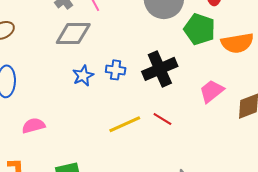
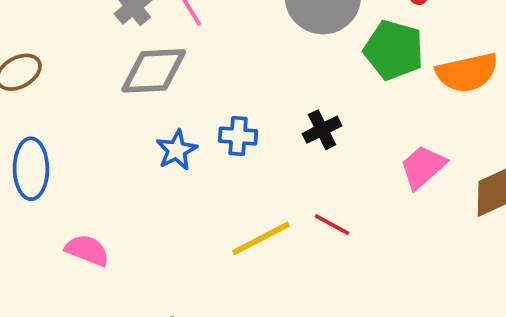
black cross: (160, 69) -> (322, 130), size x0.6
pink semicircle: (33, 126) -> (87, 250), turned 40

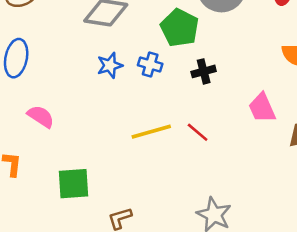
green pentagon: (394, 50) -> (180, 28), moved
pink trapezoid: (423, 167) -> (262, 108), turned -84

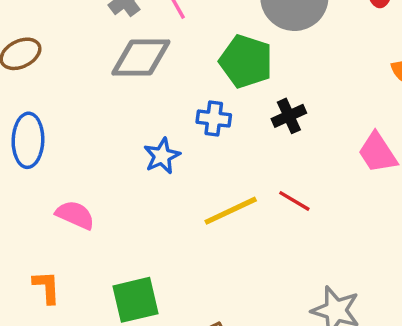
blue star: (110, 65) -> (162, 156), moved

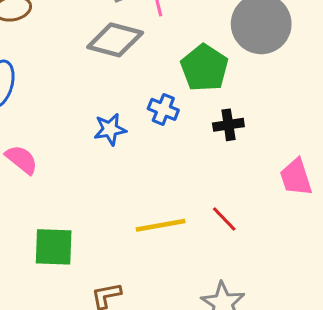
red line: (294, 201) -> (224, 219), moved
yellow line: (231, 211) -> (161, 225), moved

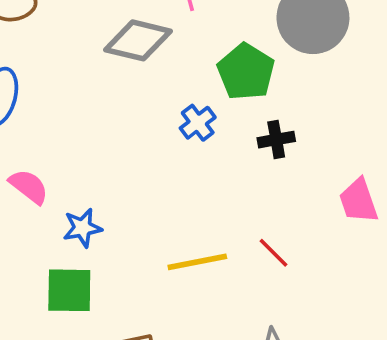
blue cross: (163, 109) -> (198, 123), turned 32
blue star: (110, 129) -> (82, 228), moved

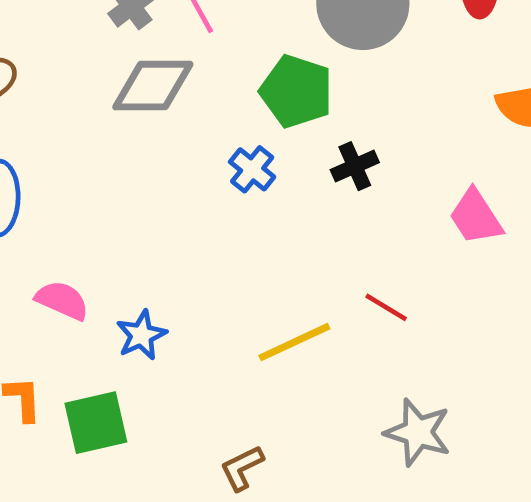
green square: (69, 290) -> (96, 423), moved

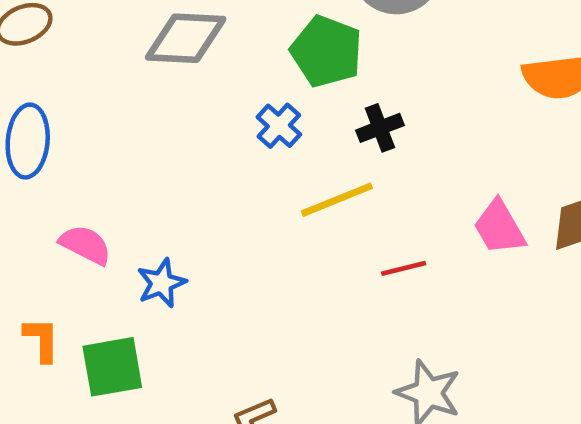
pink trapezoid: (476, 217) -> (499, 227), moved
red line: (386, 307) -> (404, 268), turned -48
yellow line: (294, 342) -> (337, 200), moved

